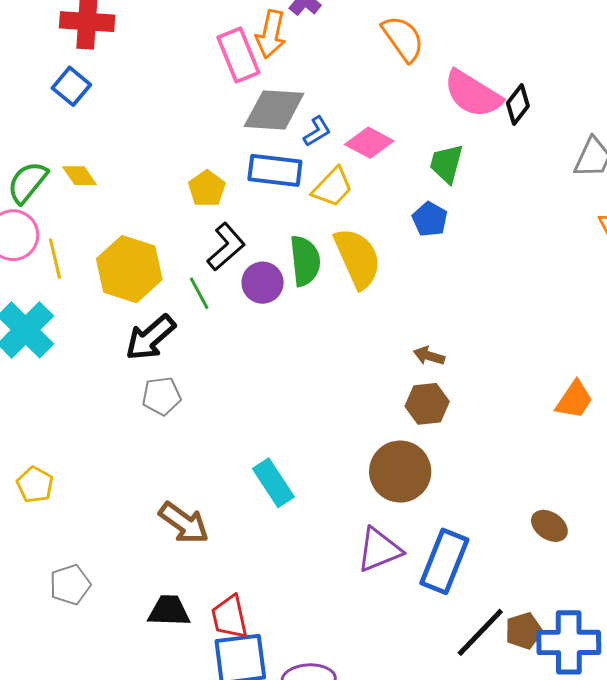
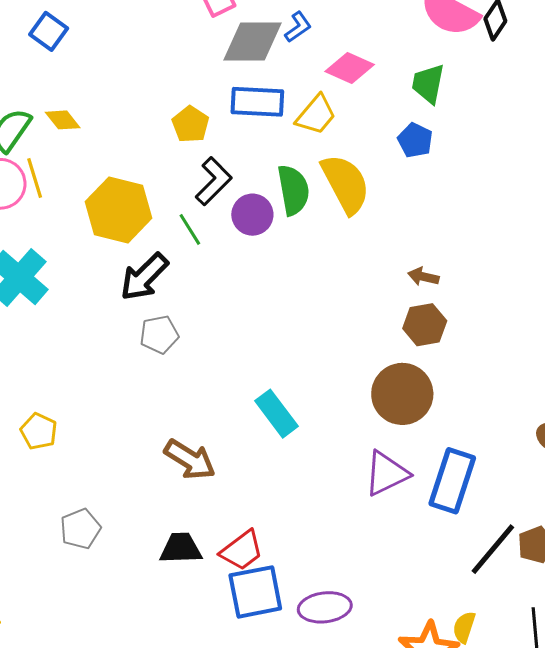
blue L-shape: (317, 131) -> (298, 27), moved
yellow line: (55, 259) -> (35, 178), moved
red trapezoid: (230, 617) -> (242, 550), turned -111

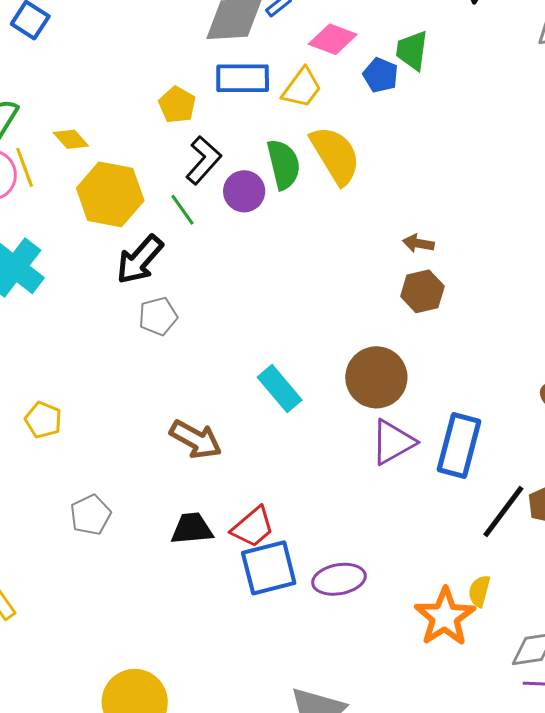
yellow diamond: (63, 120) -> (71, 139), moved
blue pentagon: (415, 140) -> (381, 75), moved
brown circle: (402, 394) -> (376, 377), moved

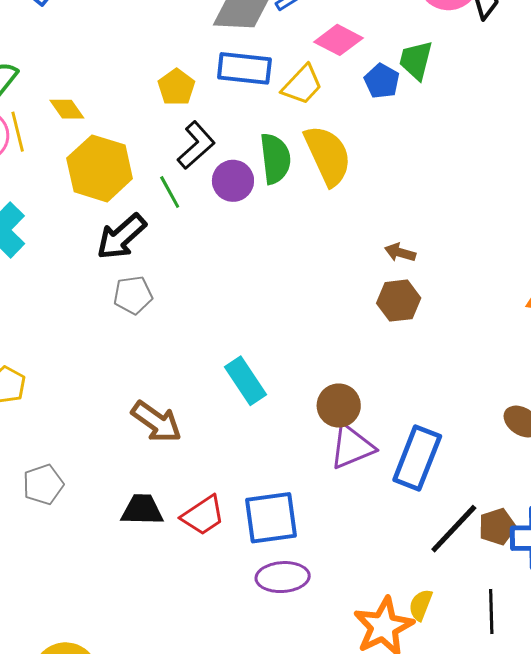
brown circle: (376, 377) -> (339, 405), moved, size x0.7
blue square: (269, 568) -> (271, 518), moved

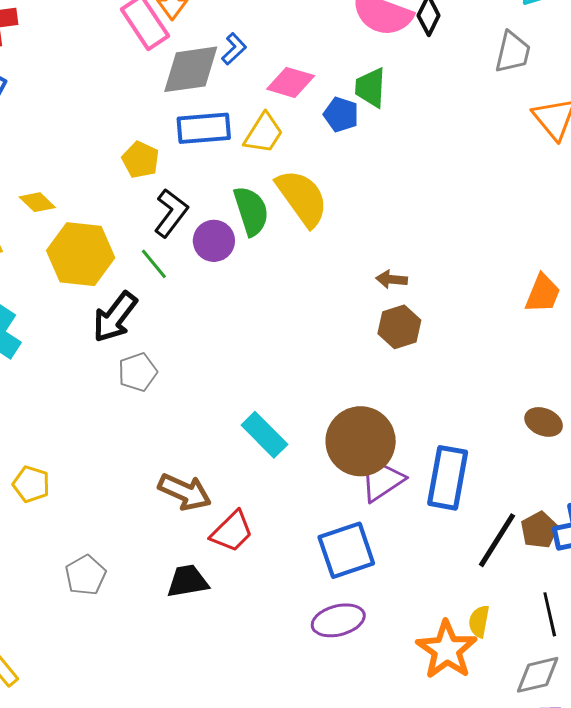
brown circle: (339, 405) -> (361, 441), size x1.6
red trapezoid: (203, 515) -> (232, 531), moved
blue square: (271, 518) -> (346, 550), moved

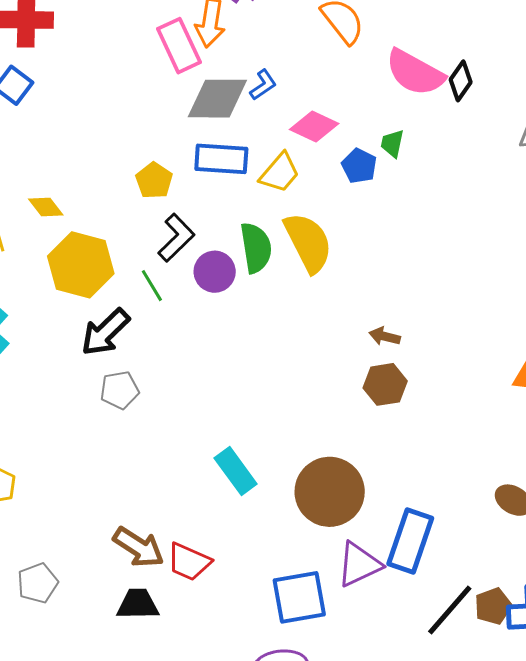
green trapezoid: (370, 88) -> (392, 144), size x0.7
purple triangle: (381, 479) -> (359, 564), moved
brown arrow: (185, 492) -> (139, 547), moved
red trapezoid: (232, 531) -> (189, 562), turned 60

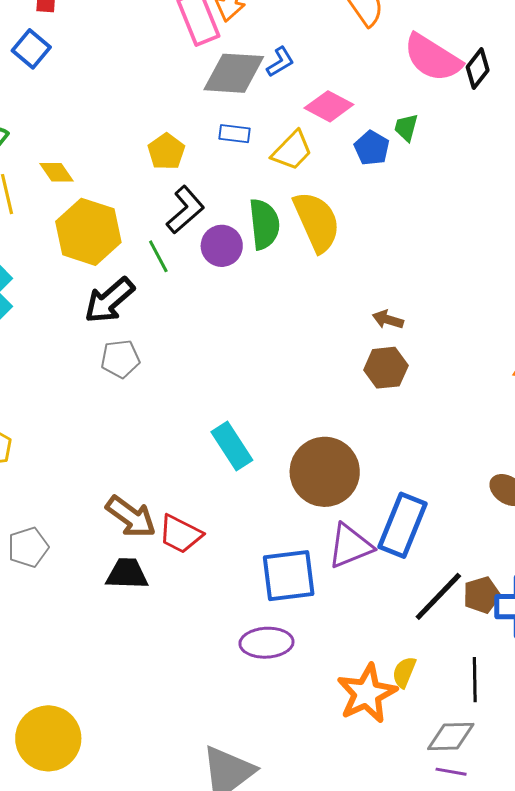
blue rectangle: (221, 159) -> (235, 134), size x0.6

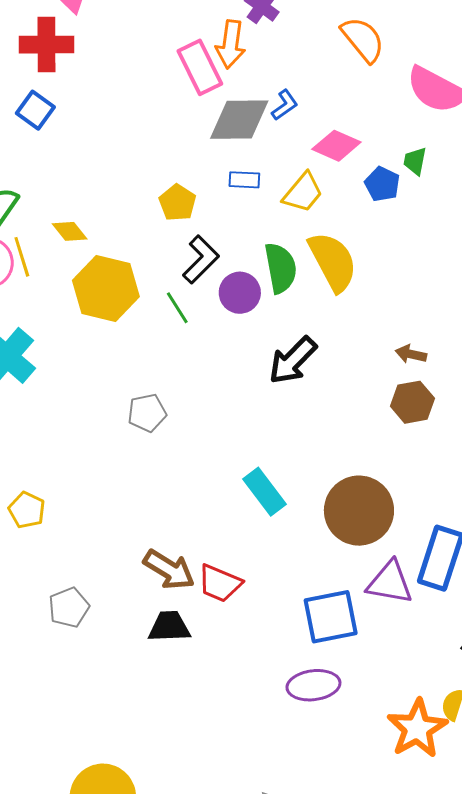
black arrow: (109, 300) -> (293, 360), moved
purple triangle: (350, 546) -> (390, 583), turned 36

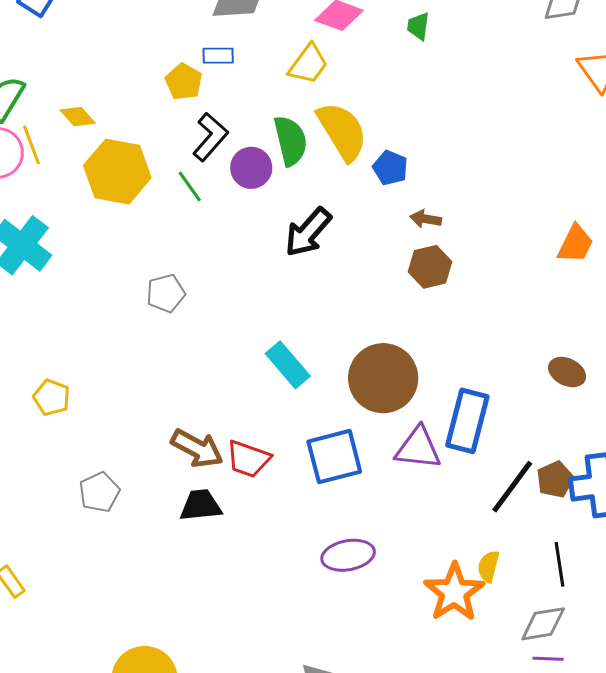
blue rectangle: (244, 180) -> (218, 56), moved
blue pentagon: (382, 184) -> (390, 168), moved
blue square: (331, 617) -> (334, 457), moved

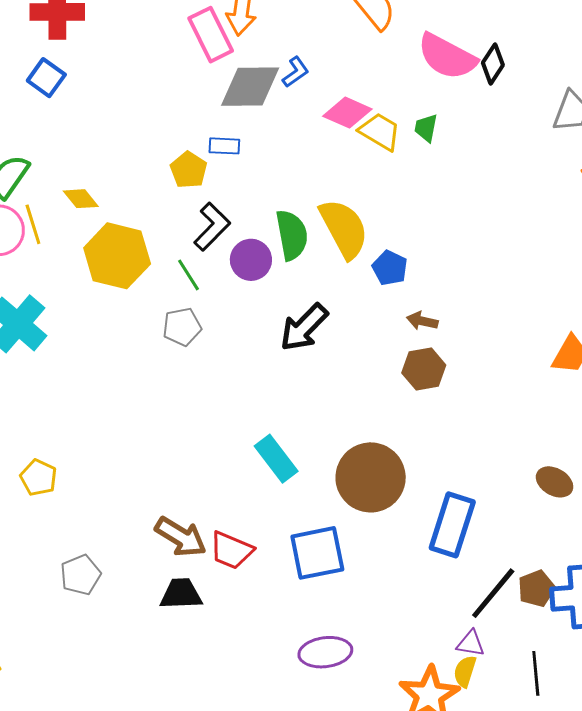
yellow trapezoid: (308, 64) -> (380, 132), moved, turned -99
gray pentagon: (166, 293) -> (182, 327), moved
purple triangle: (418, 448) -> (471, 643), moved, size x0.6

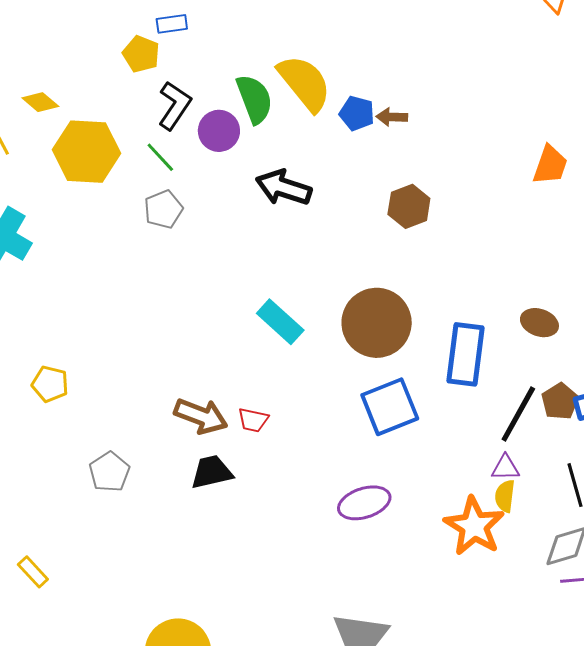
brown arrow: (422, 321) -> (392, 117), moved
black arrow: (304, 327) -> (283, 188), turned 74
brown ellipse: (555, 482) -> (539, 323), moved
red trapezoid: (231, 550) -> (253, 420), size x0.7
blue square: (317, 553) -> (390, 407), moved

